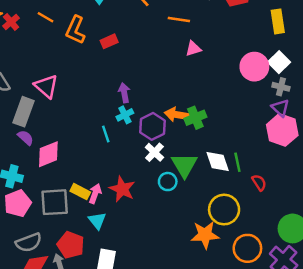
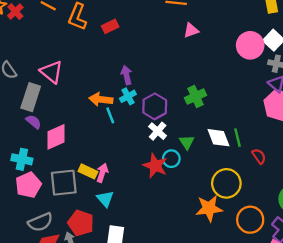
orange arrow: (177, 115) -> (101, 99), moved
green triangle: (184, 165) -> (187, 142), size x0.6
red star: (122, 189) -> (155, 166), moved

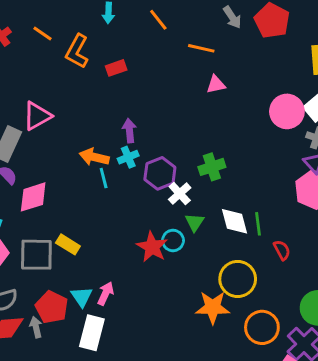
pink triangle: (51, 72) -> (37, 116), turned 45
white cross: (158, 131) -> (180, 194), moved
pink arrow: (102, 173) -> (106, 293), moved
cyan triangle: (105, 199) -> (82, 297), moved

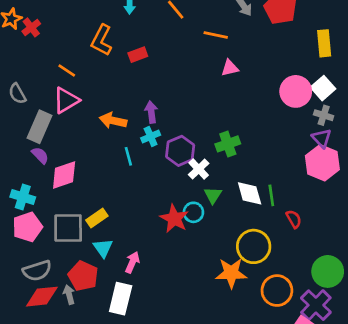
orange line: (42, 33) -> (67, 70), moved
orange arrow: (94, 157) -> (113, 121), moved
yellow rectangle: (68, 244) -> (97, 218), turned -65
cyan triangle: (82, 297) -> (103, 248), moved

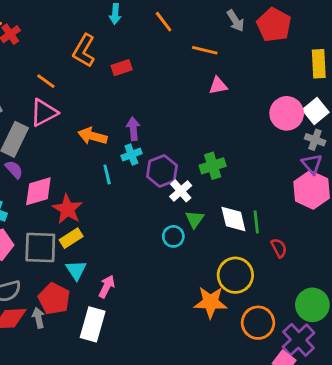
red star: (174, 219) -> (67, 209), moved

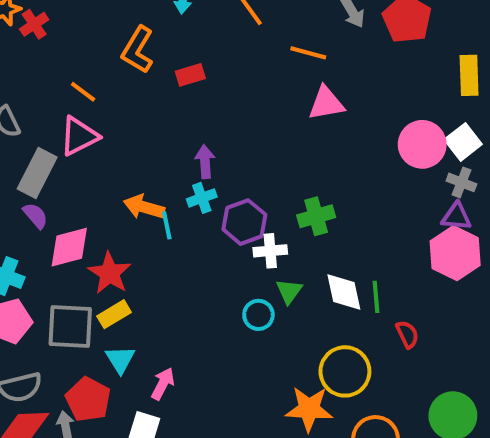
pink triangle: (218, 86) -> (326, 103), size x1.4
orange arrow: (92, 136) -> (144, 207), moved
purple triangle: (312, 164) -> (456, 217), turned -45
white cross: (181, 191) -> (270, 251), turned 35

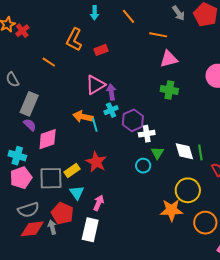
pink triangle: (79, 136) -> (95, 85), moved
green cross: (316, 216) -> (169, 90), moved, turned 30
red star: (110, 273) -> (96, 162), moved

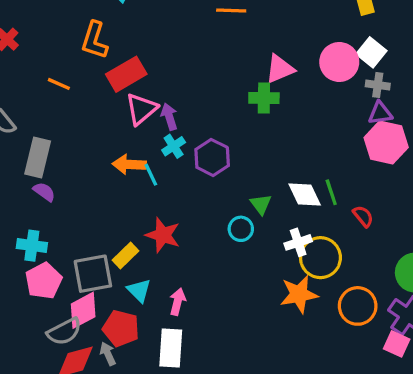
red rectangle: (101, 50) -> (126, 74), moved, size x1.6
pink triangle: (169, 59) -> (280, 69), moved
white cross: (147, 134) -> (298, 242), moved
pink diamond: (48, 139) -> (83, 310), moved

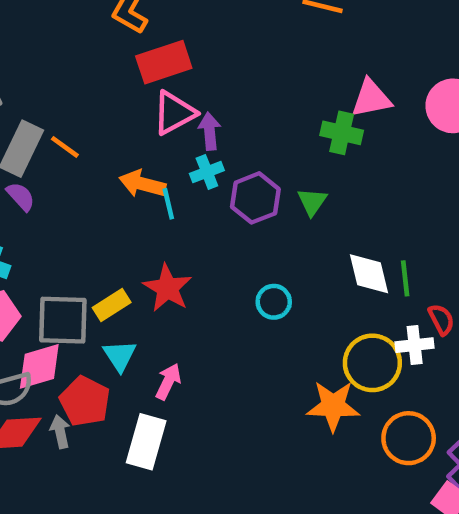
orange line: (59, 84) -> (65, 147), moved
green triangle: (261, 204) -> (312, 202), moved
white cross: (298, 242) -> (415, 345), moved

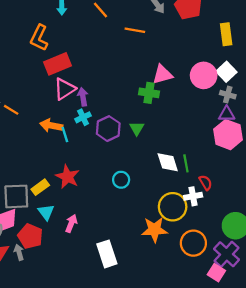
white rectangle: (146, 442) -> (107, 254), moved, turned -30

